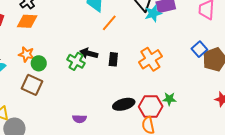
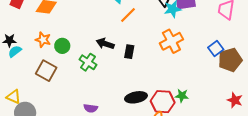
orange cross: (150, 59) -> (171, 41), moved
green cross: (76, 61) -> (88, 62), moved
green circle: (39, 63) -> (62, 46), moved

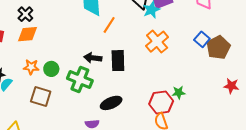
black rectangle: (129, 52) -> (118, 61), size x1.5
green cross: (88, 62) -> (80, 80), size x1.4
black ellipse: (136, 97) -> (111, 103), moved

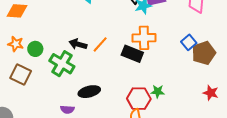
orange line: (109, 25) -> (100, 44), moved
orange cross: (157, 42) -> (144, 38), turned 30
black rectangle: (118, 61) -> (132, 54), moved, turned -75

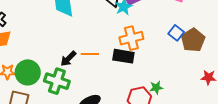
black arrow: (78, 44) -> (68, 59), turned -48
orange line: (100, 44) -> (90, 54), turned 60
green circle: (35, 49) -> (28, 72), size x1.6

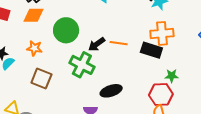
green circle: (28, 72) -> (66, 30), moved
green star: (156, 88) -> (172, 76), moved

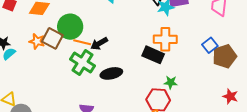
orange line: (119, 43) -> (82, 42), moved
brown square: (41, 78) -> (52, 38), moved
black ellipse: (111, 91) -> (111, 73), moved

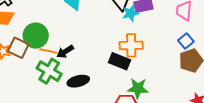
blue square: (210, 45) -> (186, 41), moved
green star: (171, 82) -> (138, 88), size x1.5

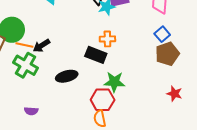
orange cross: (131, 45) -> (107, 39), size x0.7
black ellipse: (78, 81) -> (67, 76), moved

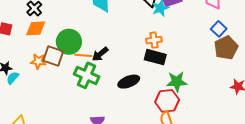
orange cross: (107, 39) -> (154, 40), moved

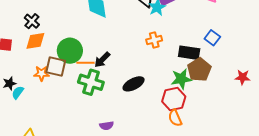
blue square: (219, 29) -> (212, 38), moved
brown pentagon: (226, 48) -> (199, 70), moved
black rectangle: (155, 57) -> (189, 53), moved

